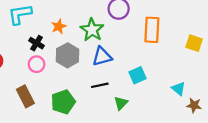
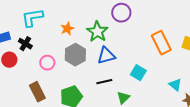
orange rectangle: (152, 30) -> (161, 43), moved, turned -30
black cross: (37, 43) -> (25, 44), moved
cyan square: (137, 75) -> (138, 73), turned -35

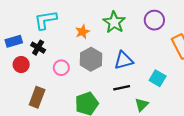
purple circle: (121, 13) -> (154, 20), moved
green star: (97, 32) -> (114, 22), moved
brown rectangle: (37, 92) -> (37, 97), moved, turned 48

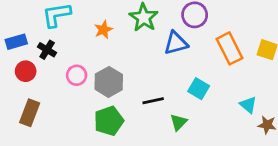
gray hexagon: (91, 59) -> (109, 82), moved
blue triangle: (124, 60) -> (176, 43), moved
brown rectangle: (37, 97) -> (30, 113), moved

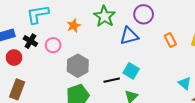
orange rectangle: (230, 48) -> (170, 40), size x0.6
pink circle: (77, 75) -> (53, 45), moved
cyan square: (199, 89) -> (131, 71), moved

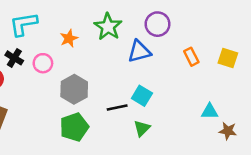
cyan triangle: (185, 83) -> (210, 111), turned -40

